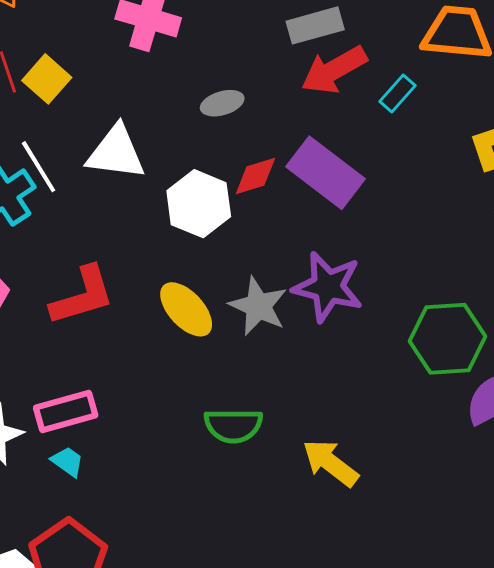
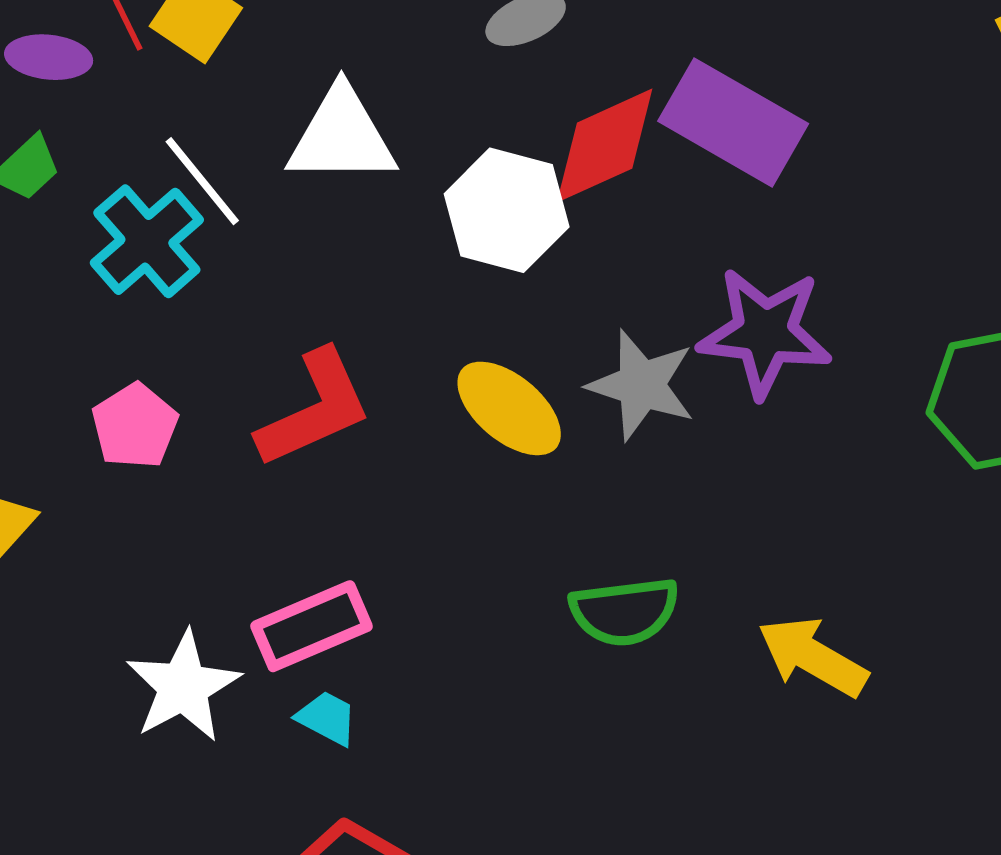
red diamond: (255, 176) -> (605, 146), size x1.5

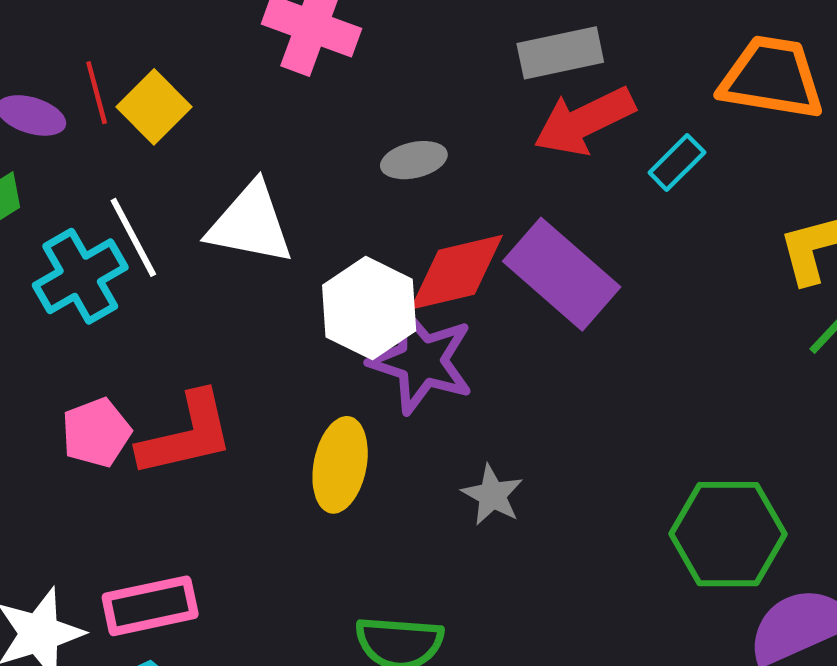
purple star: (765, 332) -> (422, 361), moved
gray star: (641, 385) -> (492, 495), moved, size x0.7
yellow ellipse: (509, 408) -> (340, 465), turned 50
pink pentagon: (135, 426) -> (96, 433), moved

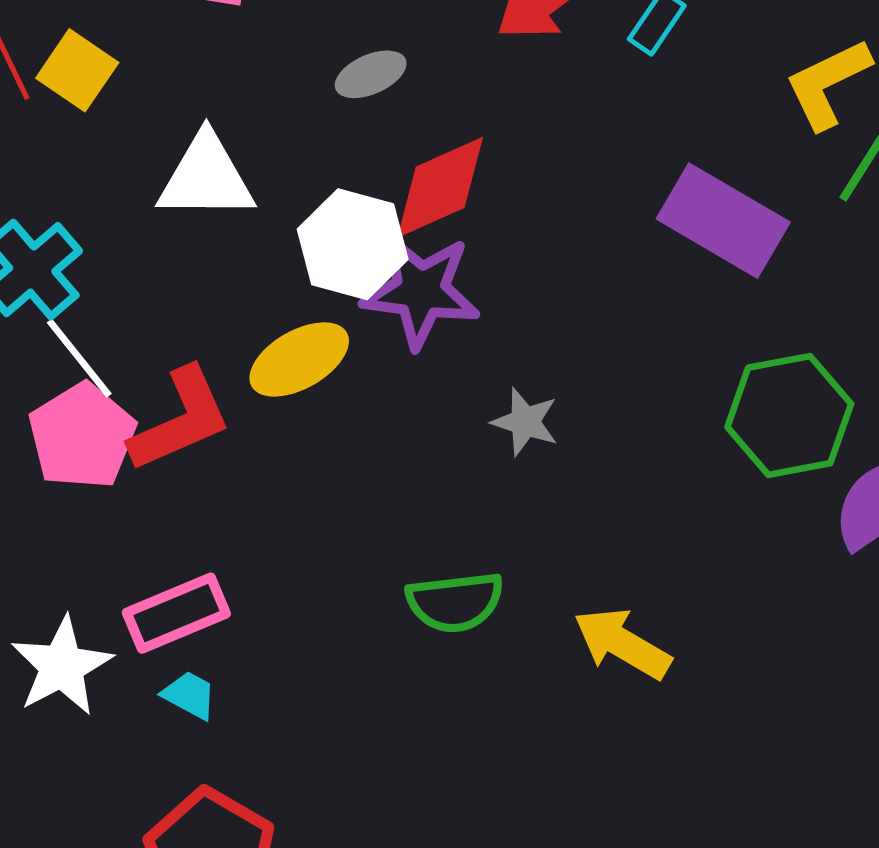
white line: (133, 237) -> (79, 358), moved
purple rectangle: (562, 274) -> (723, 221), moved
pink pentagon: (96, 433) -> (82, 436), size x1.4
yellow ellipse: (340, 465) -> (299, 359), moved, turned 60

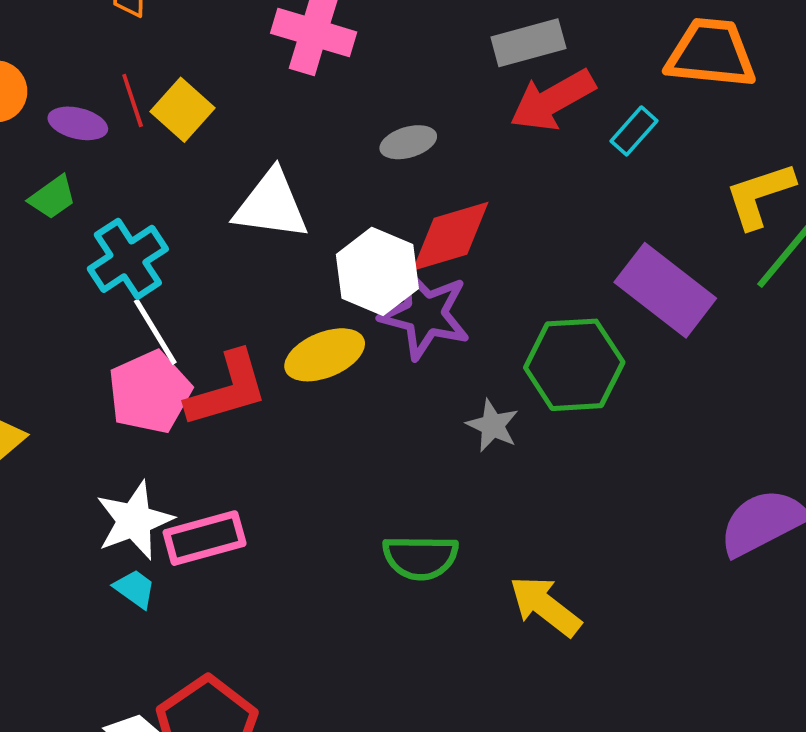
green hexagon: (789, 415) -> (574, 365), moved
white star: (62, 666) -> (134, 520), moved
cyan trapezoid: (190, 695) -> (135, 589), moved

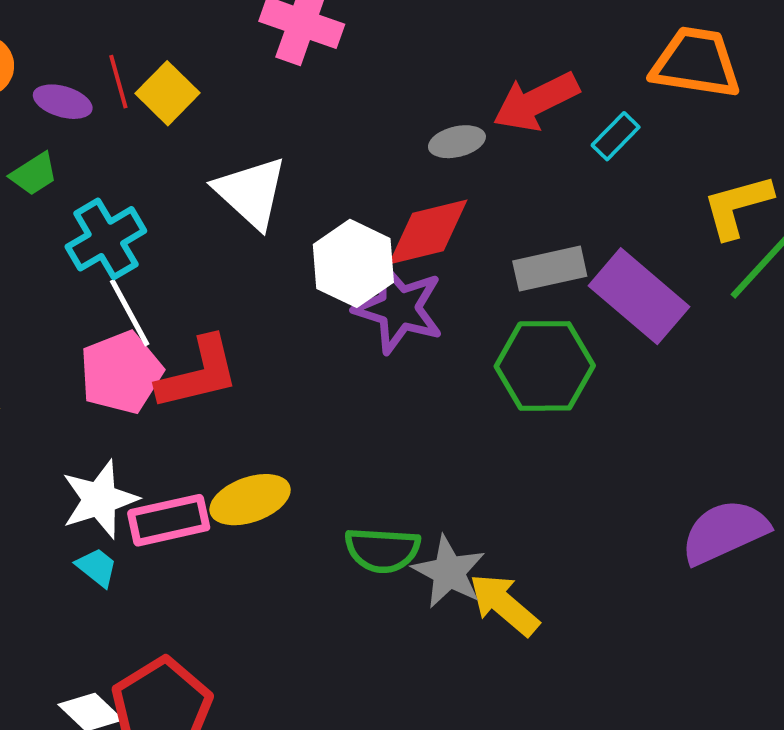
gray rectangle: (528, 43) -> (550, 269), moved
gray ellipse: (408, 142) -> (457, 142), moved
white triangle: (271, 205) -> (251, 192), turned 32
yellow ellipse: (325, 355) -> (250, 500), moved
gray star: (493, 426) -> (449, 572), moved, size x1.4

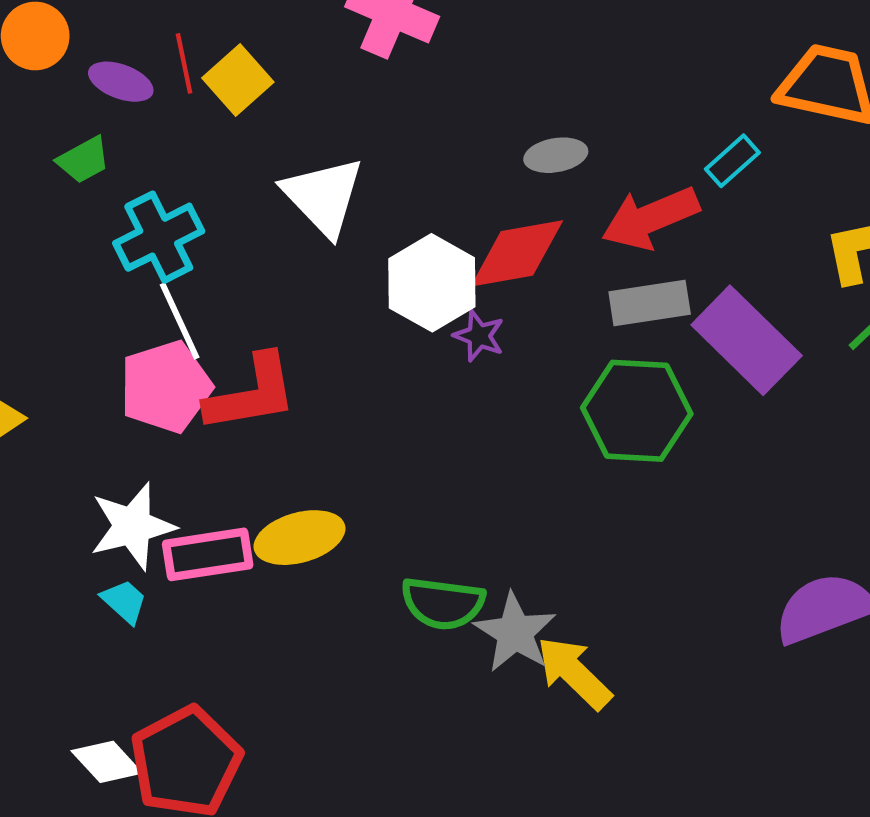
red arrow: (536, 102) -> (650, 218), moved
purple star: (399, 308) -> (479, 336), size x0.5

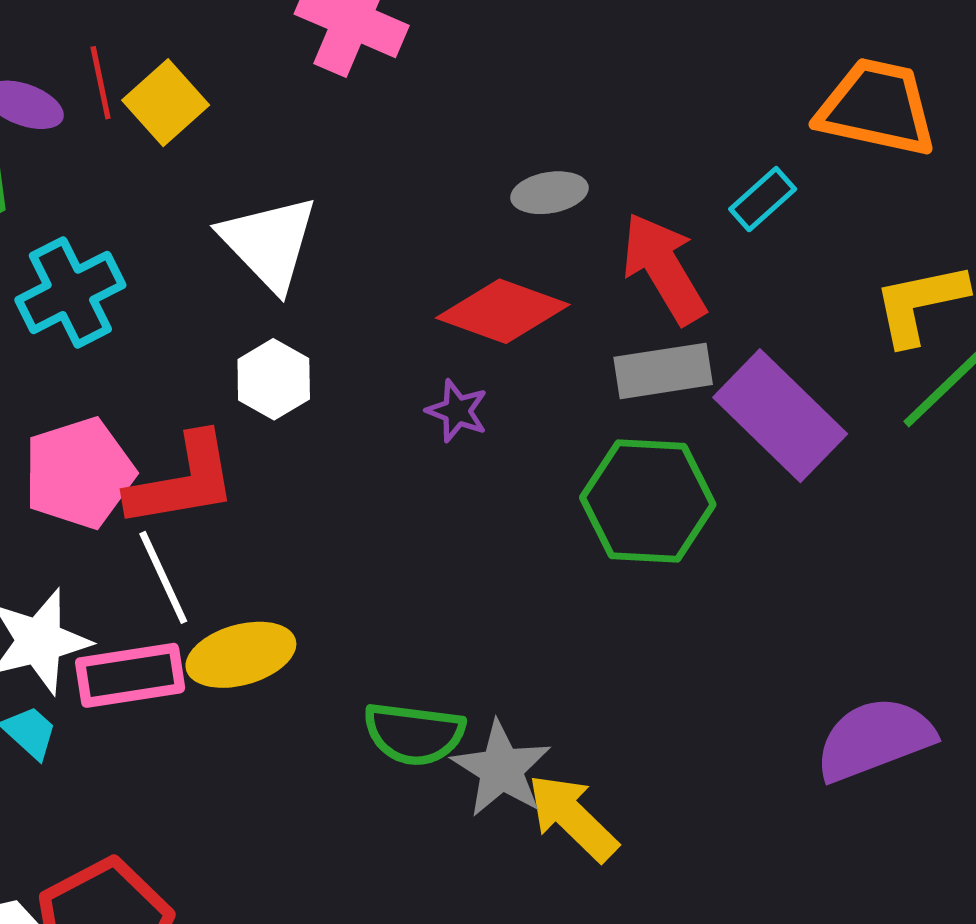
red arrow: (650, 218) -> (664, 268), turned 82
red diamond: (517, 253) -> (503, 311), turned 30
white hexagon: (432, 283) -> (274, 379), moved, size x0.7
white line: (180, 321) -> (163, 577), moved

